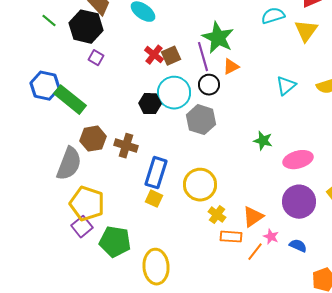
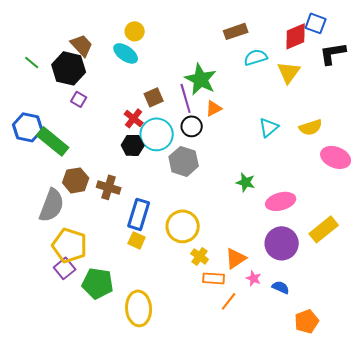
red cross: (154, 55) -> (134, 118), moved
orange line: (255, 252) -> (229, 301), moved

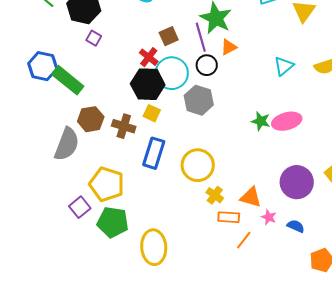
black hexagon: (133, 145) -> (148, 84), size x1.5
pink ellipse: (281, 201) -> (287, 121), moved
yellow square: (137, 240) -> (152, 113), moved
yellow pentagon: (70, 245) -> (107, 184), moved
orange triangle: (236, 258) -> (251, 197), turned 50

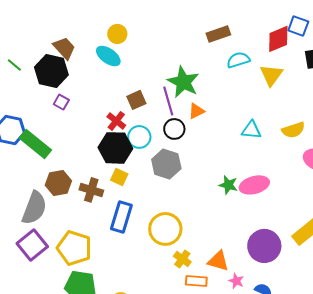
cyan triangle: (284, 66) -> (251, 130), turned 45
cyan circle: (172, 73) -> (139, 137), size x0.7
purple square: (80, 207) -> (32, 245), moved, size x1.4

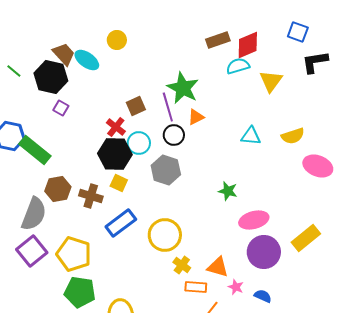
red diamond: (278, 39) -> (248, 45), moved
cyan ellipse: (108, 56) -> (87, 60), moved
pink ellipse: (254, 185) -> (254, 220), moved
blue rectangle: (121, 217) -> (121, 223), turned 36

